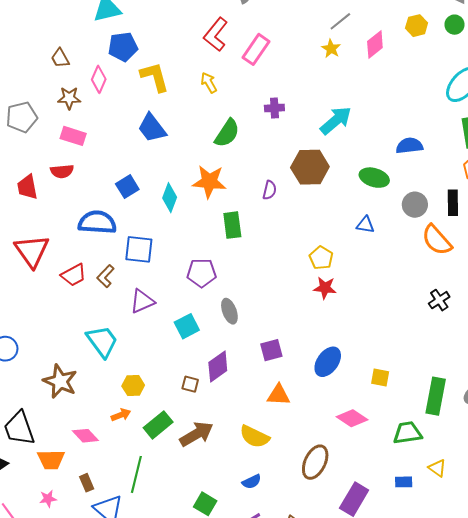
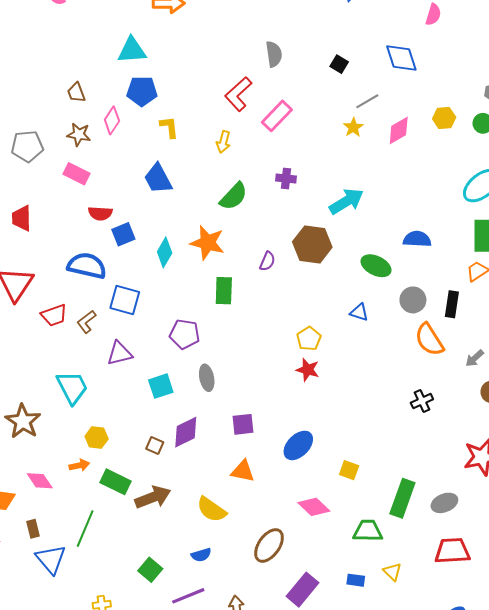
yellow L-shape: (155, 77) -> (169, 127), size x0.7
yellow arrow: (209, 83) -> (223, 142), turned -145
red semicircle: (62, 171) -> (100, 213), moved
green rectangle: (158, 425) -> (115, 482), turned 56

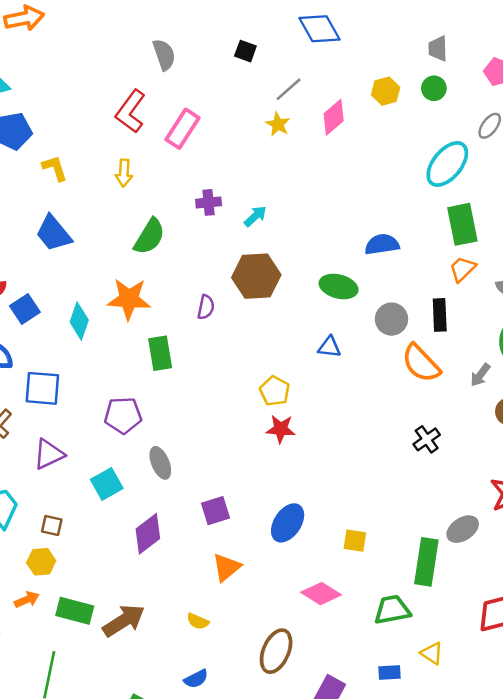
cyan arrow: (346, 201) -> (255, 216), moved, size x0.6
brown square: (155, 446) -> (52, 525), moved
orange triangle: (243, 471) -> (226, 567), turned -40
gray ellipse: (444, 503) -> (463, 529), moved
yellow semicircle: (212, 509) -> (198, 621), size x0.6

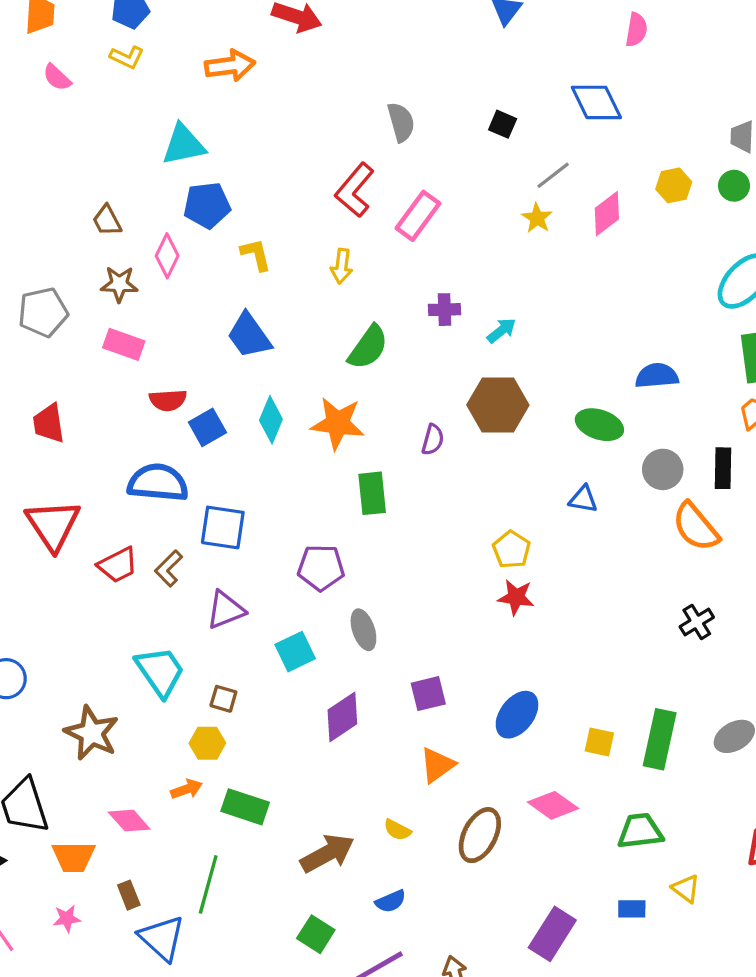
cyan diamond: (79, 321) -> (271, 420), moved
green rectangle: (426, 562) -> (660, 739), moved
brown arrow: (124, 621) -> (327, 853), moved
brown ellipse: (276, 651) -> (480, 835), moved

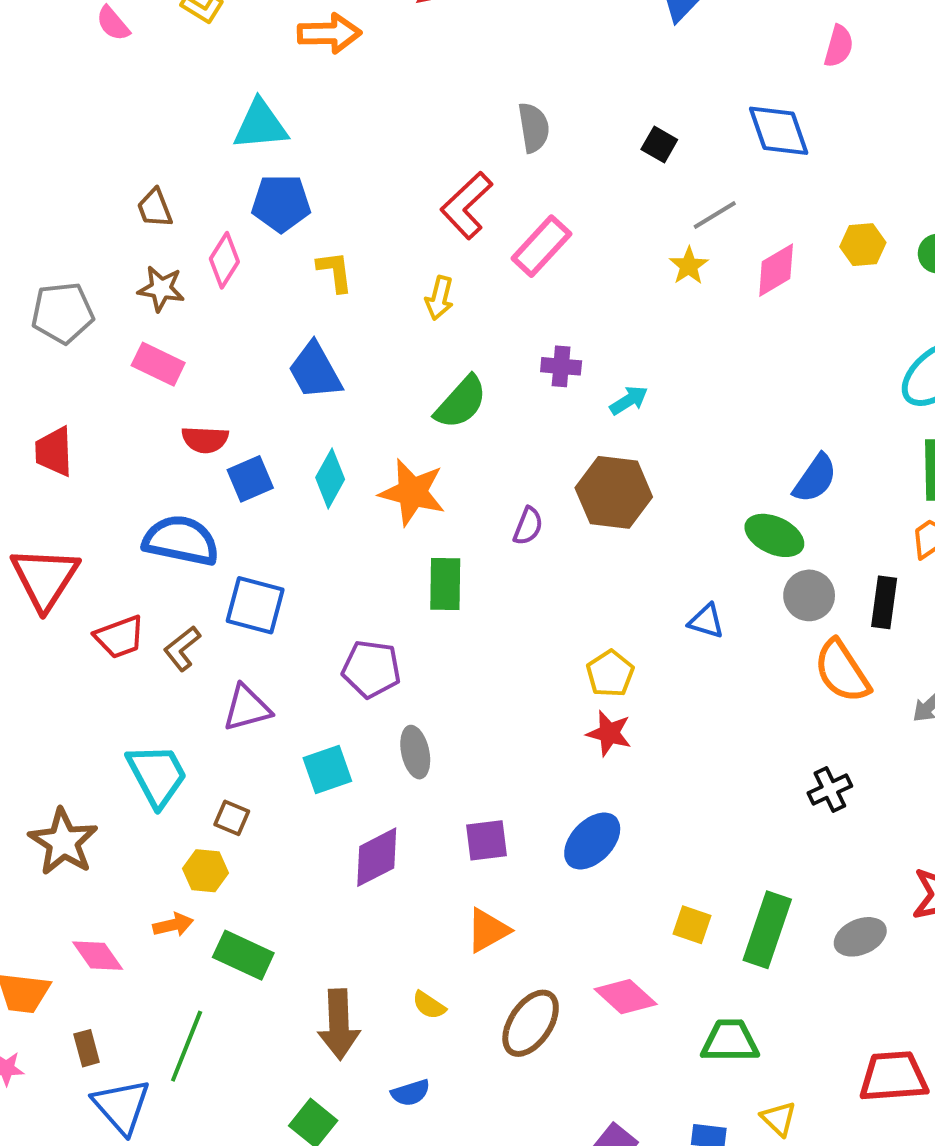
blue semicircle: (657, 376) -> (815, 478), turned 123
green ellipse: (599, 425) -> (774, 535), moved
blue ellipse: (517, 715) -> (592, 841), moved
brown arrow: (327, 853) -> (339, 1024), turned 110

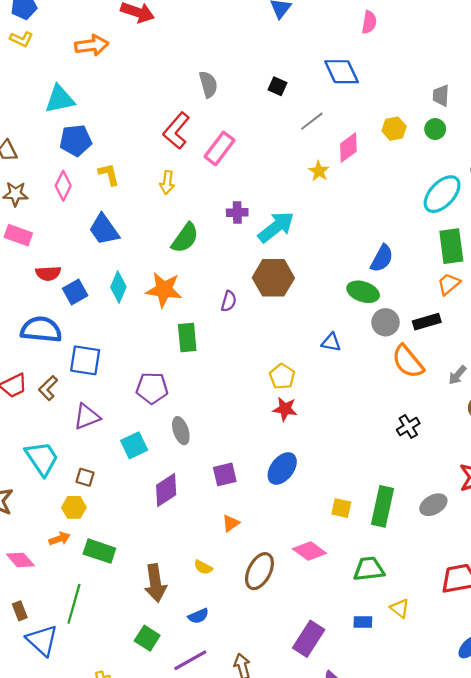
pink diamond: (224, 260) -> (63, 186), moved
yellow star: (689, 266) -> (319, 171), moved
cyan arrow: (629, 400) -> (276, 227), size x1.8
black rectangle: (884, 602) -> (427, 322), turned 72
orange triangle: (488, 930) -> (231, 523), size x0.7

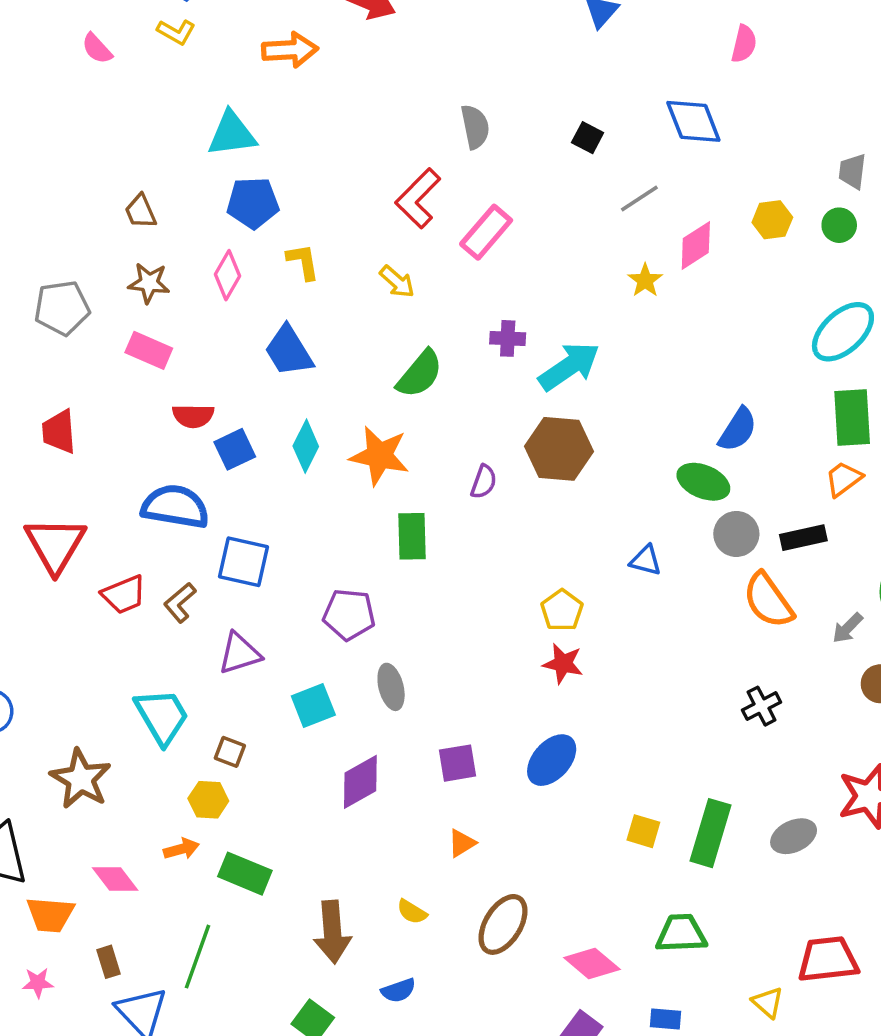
yellow arrow: (167, 183) -> (397, 282), turned -60
pink diamond: (309, 551) -> (592, 963), moved
yellow triangle: (400, 608) -> (768, 1002), moved

